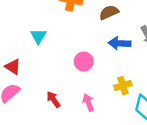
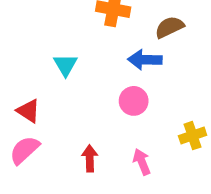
blue arrow: (119, 43) -> (145, 60), moved
red arrow: (53, 99) -> (90, 158), turned 35

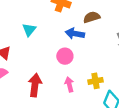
red arrow: (90, 158) -> (35, 85), size x1.5
pink arrow: (142, 162) -> (69, 85), moved

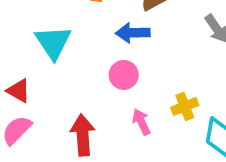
cyan triangle: (29, 30) -> (53, 42), size x1.5

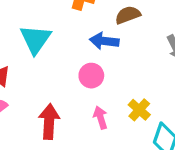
yellow cross: (185, 106) -> (139, 110), turned -35

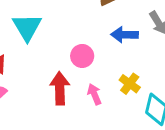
blue arrow: (104, 41) -> (125, 35), moved
red arrow: (49, 122) -> (60, 88), moved

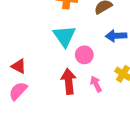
cyan triangle: (27, 27) -> (64, 36), moved

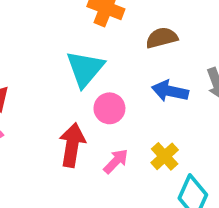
pink arrow: (96, 84) -> (116, 161), turned 56

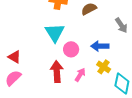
blue arrow: (170, 91) -> (100, 46), moved

